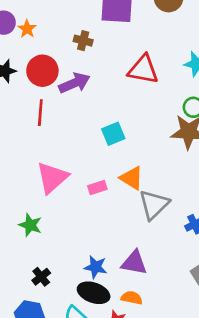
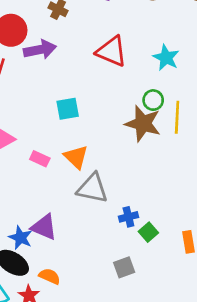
pink rectangle: (97, 187) -> (40, 159), turned 30
gray triangle: (154, 205) -> (92, 188), turned 44
purple triangle: (134, 263) -> (44, 227), moved

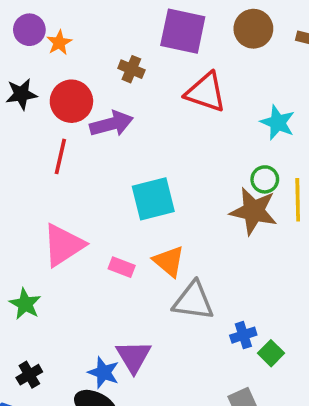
red triangle: (112, 51) -> (206, 92), moved
cyan square: (68, 109) -> (153, 199), size x1.4
purple triangle: (44, 227) -> (134, 356), turned 40

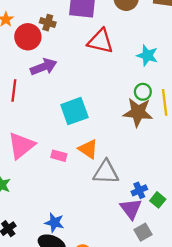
brown cross: (131, 69) -> (48, 23), moved
red circle: (71, 101) -> (28, 37), moved
purple triangle: (134, 356) -> (131, 209), moved

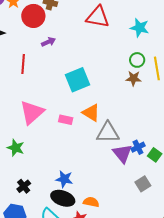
purple arrow: (44, 67) -> (48, 42), size x0.6
brown star: (138, 112) -> (134, 78), size x0.6
purple triangle: (131, 209) -> (122, 153), moved

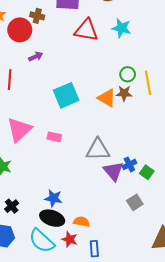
cyan star: (140, 28) -> (121, 28), moved
orange triangle: (91, 113) -> (107, 98), moved

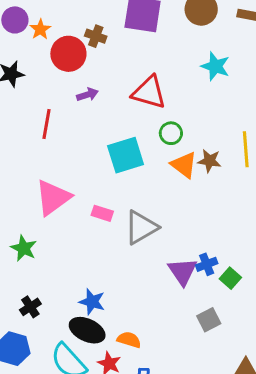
red triangle: (86, 30) -> (149, 92), moved
green circle: (128, 74) -> (171, 133), moved
gray triangle: (98, 150) -> (141, 227), moved, turned -35

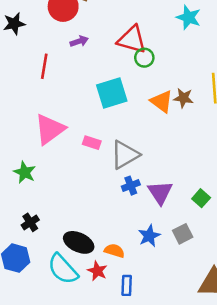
green circle: (171, 133) -> (144, 58), moved
blue cross: (207, 264) -> (131, 186), moved
blue star: (92, 302) -> (149, 236), moved, turned 30

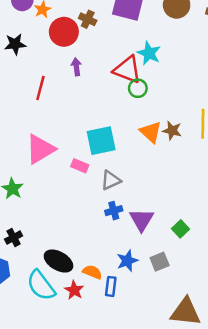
cyan star: (189, 17) -> (149, 53), moved
purple arrow: (79, 41) -> (76, 67), turned -84
cyan square: (112, 93) -> (101, 141), moved
gray triangle: (125, 155) -> (111, 180), size x0.7
blue rectangle: (127, 285) -> (111, 286), moved

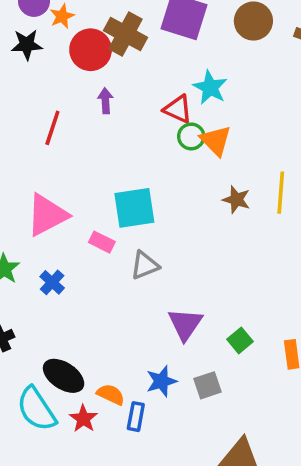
brown cross: (88, 19) -> (126, 34), size x1.6
black star: (15, 44) -> (27, 45), moved
red triangle: (127, 70) -> (178, 109), size x0.7
orange triangle: (151, 132) -> (216, 141), moved
blue cross: (114, 211) -> (52, 282), moved, turned -35

